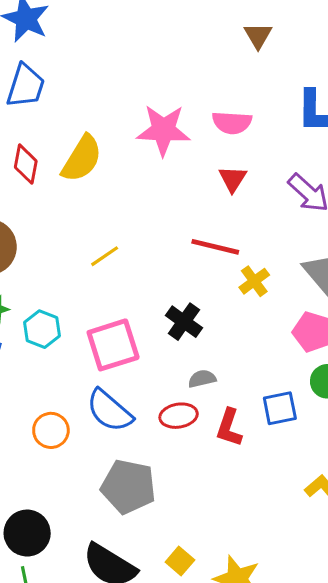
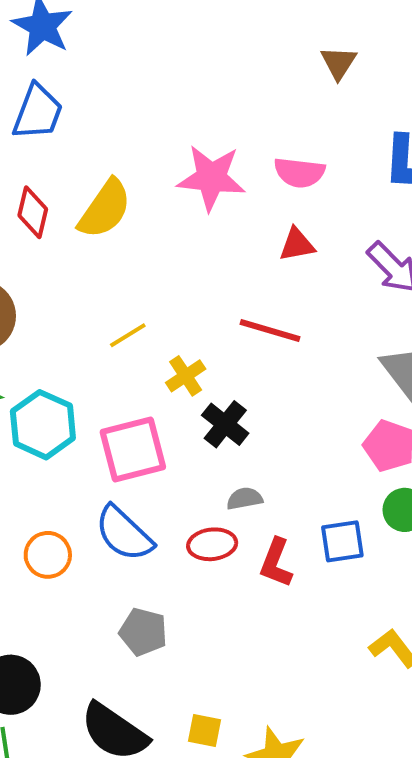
red triangle: (233, 179) -> (297, 245), turned 44
yellow cross: (254, 281) -> (186, 376), moved
cyan hexagon: (42, 329) -> (43, 425), size x1.4
gray pentagon: (128, 487) -> (143, 632), size x0.7
yellow square: (180, 561) -> (204, 730), turned -32

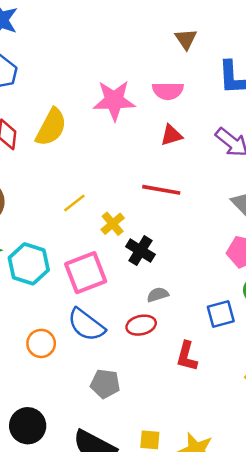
brown triangle: (338, 63) -> (186, 39), moved
red L-shape: (276, 563) -> (187, 356), moved

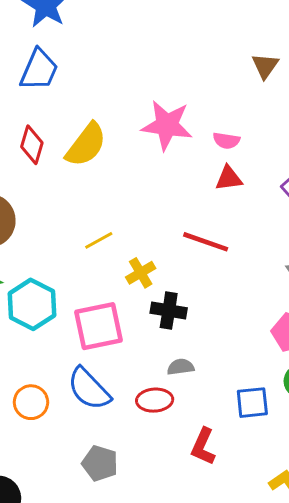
pink semicircle: (168, 91) -> (226, 141), moved, size x0.7
black cross: (140, 251) -> (169, 310), turned -32

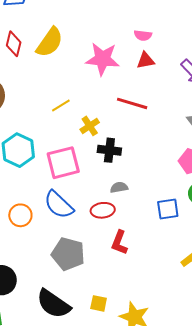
pink star: (167, 125) -> (103, 59), moved
red L-shape: (203, 446) -> (119, 243), moved
gray pentagon: (100, 463) -> (68, 254), size x1.4

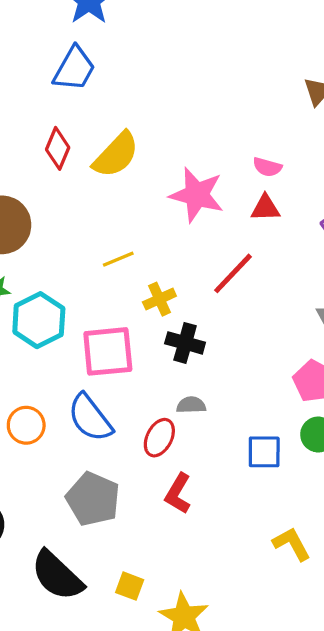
red line: (132, 103) -> (233, 273), turned -72
red ellipse: (103, 210) -> (159, 438), turned -65

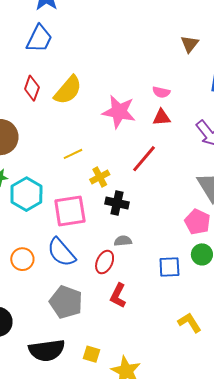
black semicircle: (57, 576) -> (47, 350), turned -48

